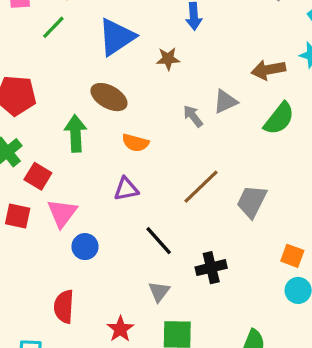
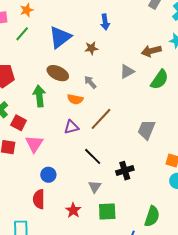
gray arrow: (193, 116) -> (90, 82), moved
brown line: (201, 187) -> (101, 119), moved
blue circle: (85, 247) -> (48, 175), moved

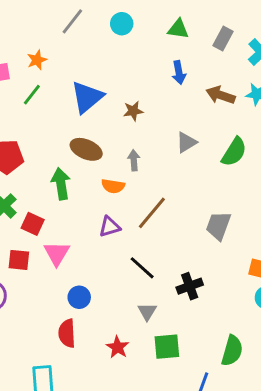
blue arrow: (105, 22) -> (179, 73), moved
brown arrow: (151, 51) -> (221, 95), moved, turned 36
gray arrow: (90, 82) -> (134, 160), turned 40

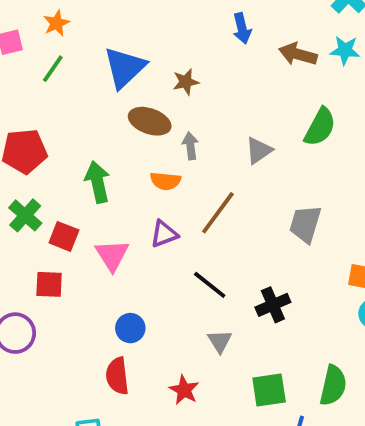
gray triangle: (186, 142) -> (259, 150), moved
brown ellipse: (86, 149) -> (150, 121), moved
pink triangle: (57, 253) -> (112, 255), moved
green square: (167, 347) -> (269, 390), moved

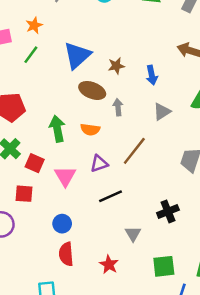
blue arrow: (242, 28) -> (152, 75), moved
orange semicircle: (165, 181) -> (90, 129), moved
black line: (210, 285) -> (111, 196), moved, turned -65
blue circle: (130, 328) -> (62, 224), moved

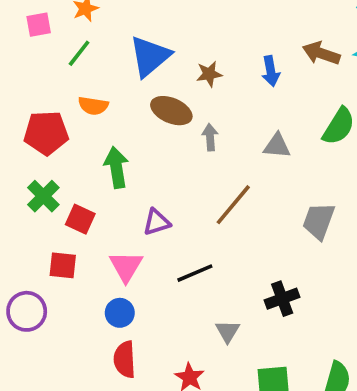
blue arrow: (152, 75) -> (271, 71), moved
gray triangle: (162, 112) -> (277, 146), turned 36
orange semicircle: (90, 129) -> (93, 106), moved
purple triangle: (99, 163) -> (157, 222), moved
pink triangle: (65, 176) -> (126, 266), moved

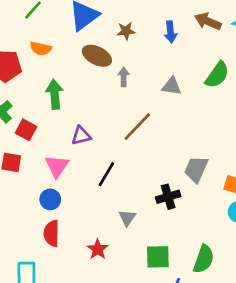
gray trapezoid: (319, 221) -> (196, 169), moved
black line: (195, 273) -> (106, 174), turned -40

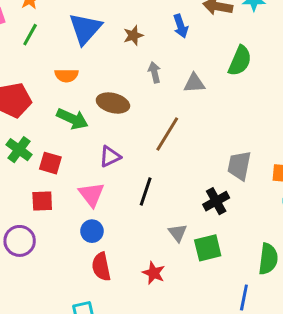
orange semicircle: (41, 49) -> (66, 75), moved
brown ellipse: (97, 56) -> (113, 103), moved
gray arrow: (124, 77) -> (155, 72), moved
green arrow: (55, 94) -> (72, 119), turned 132
green square: (158, 257) -> (208, 248), moved

